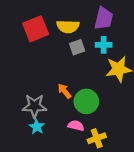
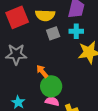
green circle: (86, 101) -> (51, 86), moved
gray star: (34, 106) -> (16, 54), moved

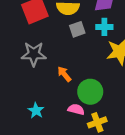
green circle: (51, 86) -> (90, 92), moved

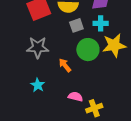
green circle: (90, 92) -> (88, 50), moved
cyan star: (36, 111) -> (38, 85), moved

